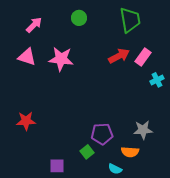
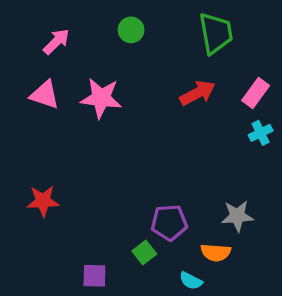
pink rectangle: (143, 57) -> (256, 93), moved

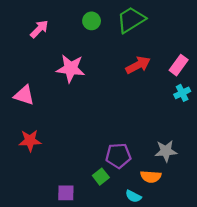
green trapezoid: (216, 33) -> (131, 20), moved, turned -112
pink triangle: (45, 95) -> (24, 95), moved

